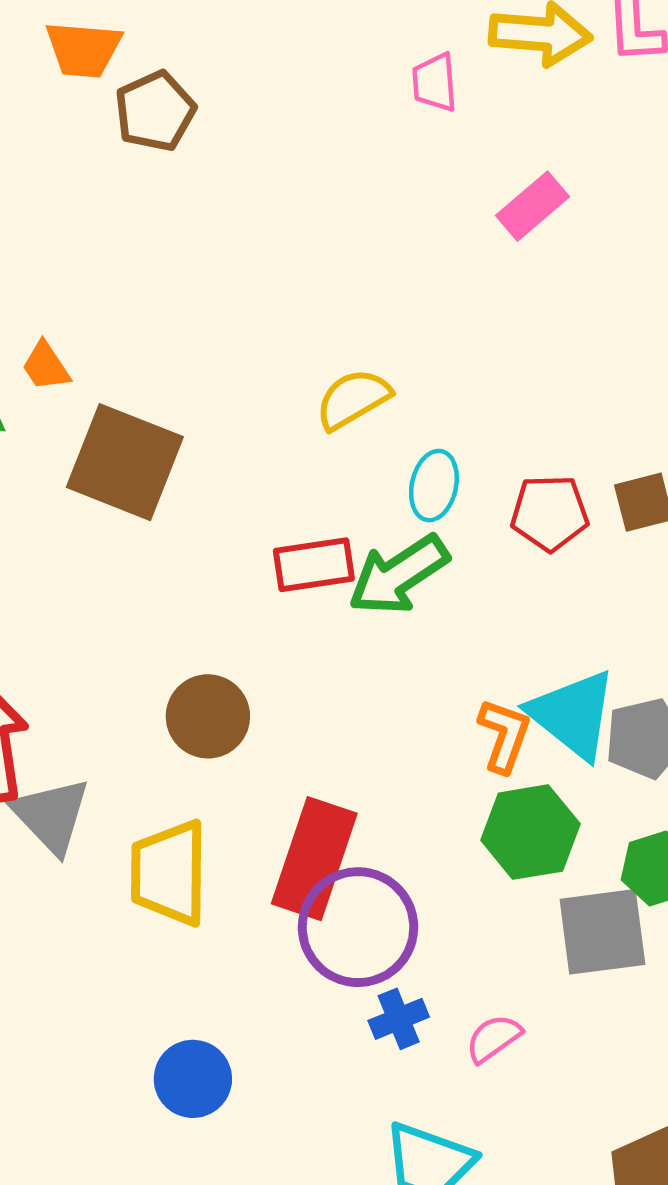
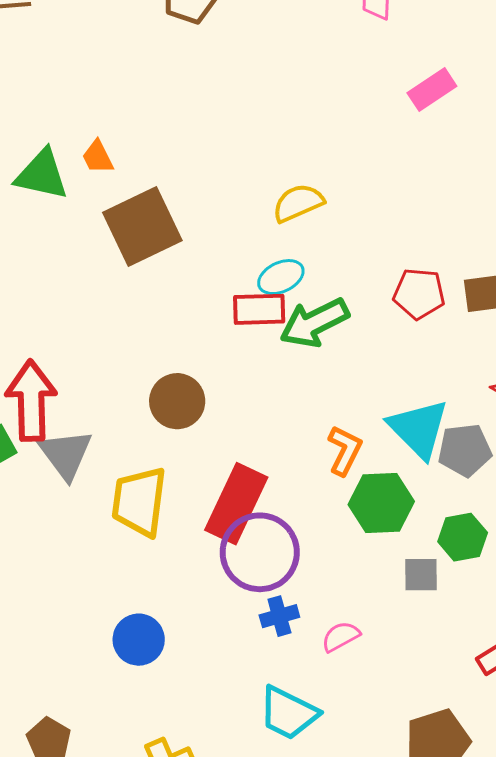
brown square: (125, 462) -> (142, 227), turned 36
cyan ellipse: (434, 486) -> (281, 277), moved, turned 45
orange L-shape: (504, 735) -> (345, 450), moved
gray square: (602, 932) -> (421, 575), size x0.6

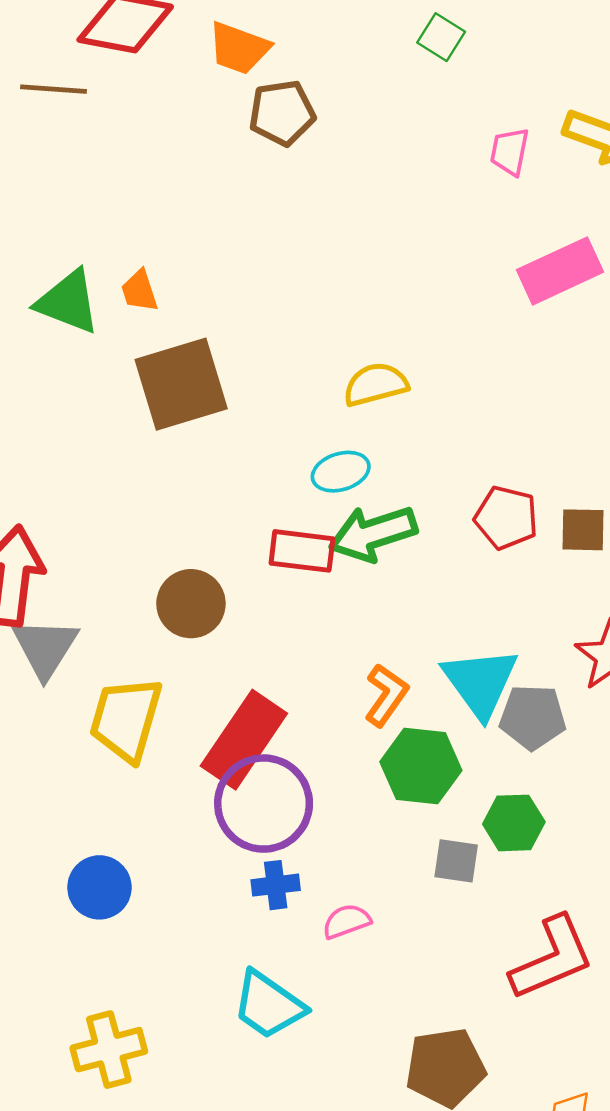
pink rectangle: (432, 89) -> (560, 271), size x1.4
red rectangle: (259, 309) -> (302, 551), moved

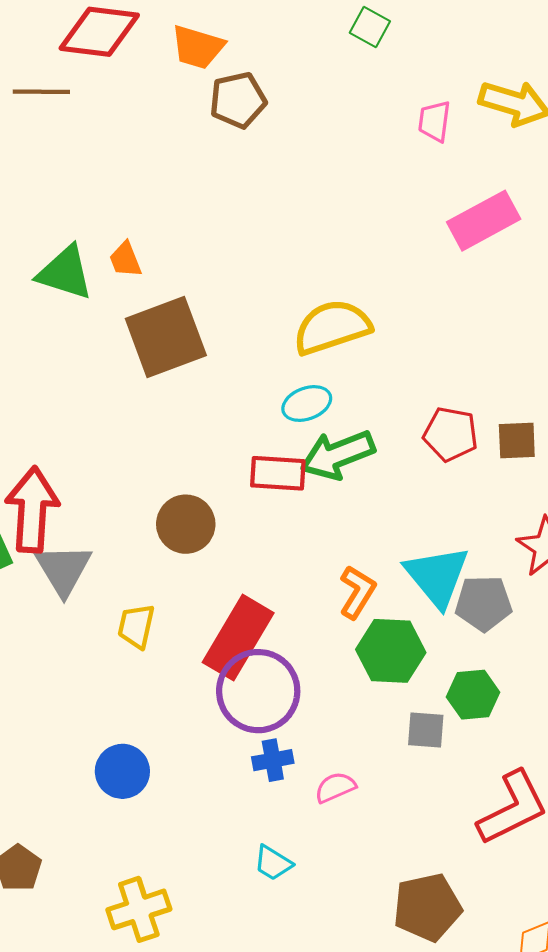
yellow semicircle: (376, 384) -> (332, 327), size x1.4
yellow trapezoid: (126, 719) -> (136, 626), size x0.6
cyan trapezoid: (269, 1005) -> (273, 863), size x0.6

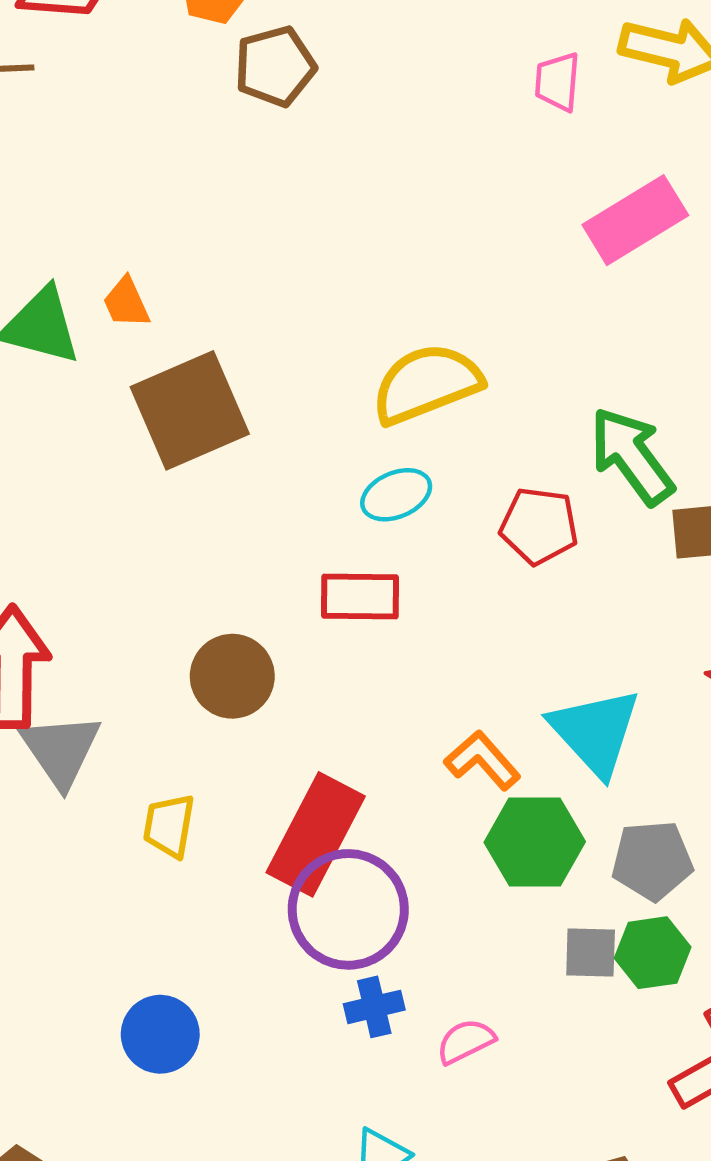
red pentagon: (451, 434) -> (539, 526), moved
green arrow: (338, 455) -> (632, 456), moved, turned 78
orange L-shape: (357, 592) -> (483, 760), turned -70
gray pentagon: (484, 603) -> (652, 860), moved
green hexagon: (473, 695) -> (653, 953), moved

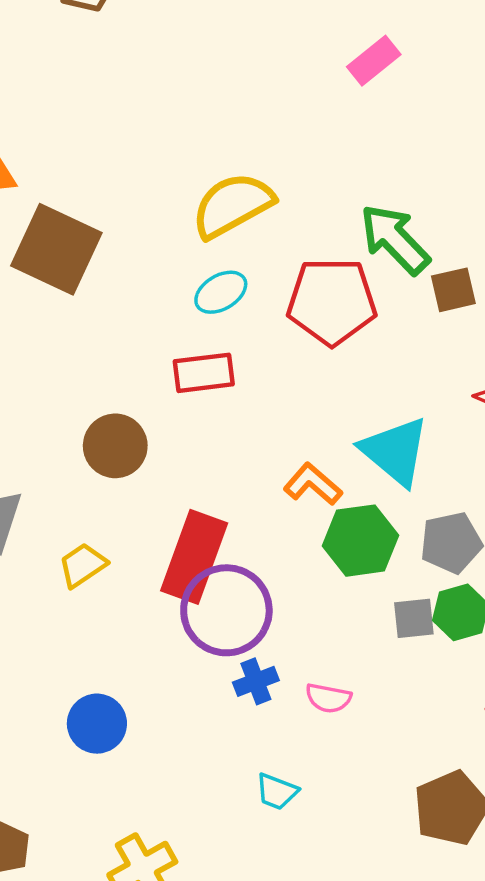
pink rectangle: (635, 220) -> (374, 61), size x0.7
brown square: (190, 410) -> (56, 249), turned -34
red pentagon: (539, 526) -> (332, 301), size x1.5
yellow trapezoid: (169, 826) -> (83, 565), turned 54
pink semicircle: (466, 1041) -> (328, 698), turned -135

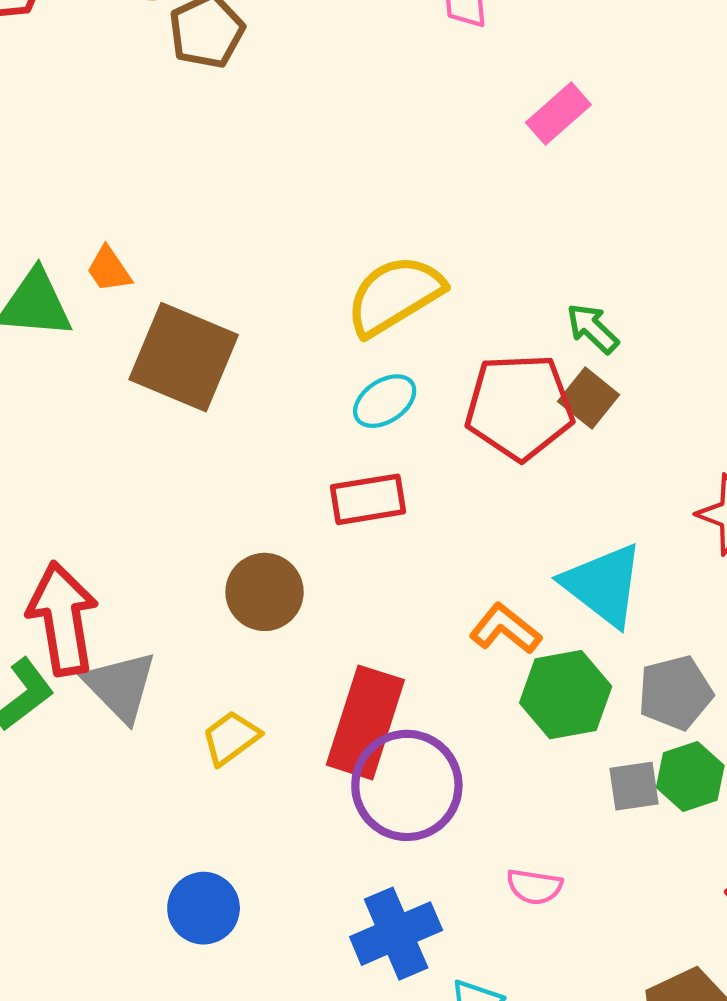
green arrow: (395, 239) -> (593, 328), size x0.6
brown square: (453, 290) -> (589, 398), moved, turned -36
blue cross: (256, 681) -> (396, 934), moved, size x1.6
blue circle: (97, 724) -> (204, 908), moved

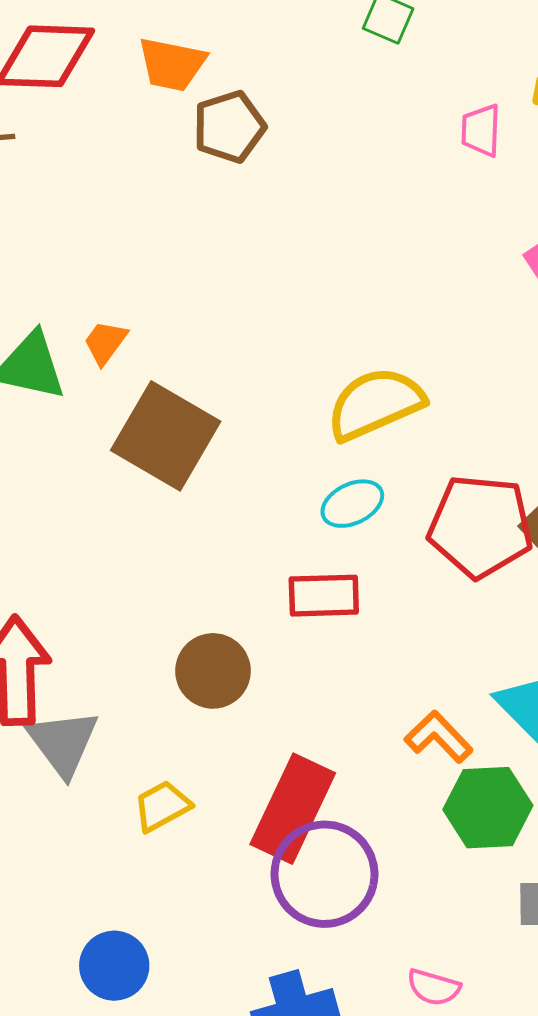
orange trapezoid: (109, 269) -> (105, 342), turned 63

